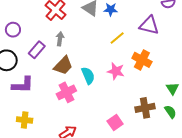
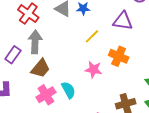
gray arrow: (60, 39) -> (35, 42), size x1.6
cyan semicircle: (88, 76) -> (68, 90), moved

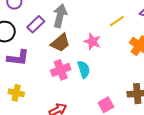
pink star: (93, 70) -> (92, 42), moved

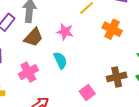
pink cross: (61, 70) -> (28, 72), moved

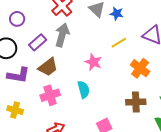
brown trapezoid: (33, 37) -> (48, 67), moved
brown cross: (117, 77) -> (136, 102), moved

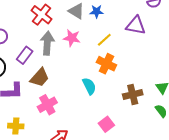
pink star: (93, 62) -> (72, 38), moved
orange cross: (140, 68) -> (106, 64), moved
cyan semicircle: (84, 89) -> (89, 86), moved

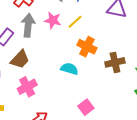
yellow line: (104, 40) -> (75, 22), moved
cyan semicircle: (89, 86) -> (69, 69), turned -48
brown cross: (133, 94) -> (115, 62), moved

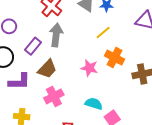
pink star: (53, 20) -> (89, 68), moved
cyan semicircle: (69, 69) -> (94, 104), moved

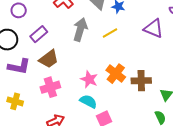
gray arrow: (56, 35) -> (80, 29), moved
orange cross: (114, 58) -> (116, 74), moved
pink star: (89, 68) -> (89, 79), moved

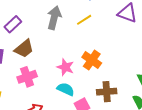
brown cross: (141, 81) -> (107, 92), moved

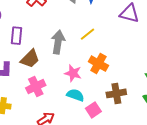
gray arrow: (54, 18) -> (58, 42), moved
yellow line: (84, 20) -> (88, 34), moved
purple rectangle: (13, 24) -> (17, 36), turned -36

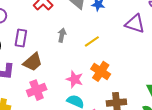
gray arrow: (58, 42) -> (62, 35), moved, size x0.6

